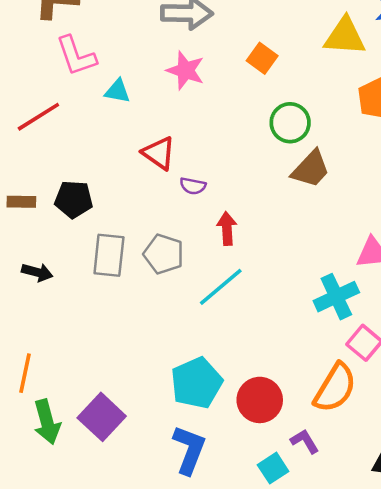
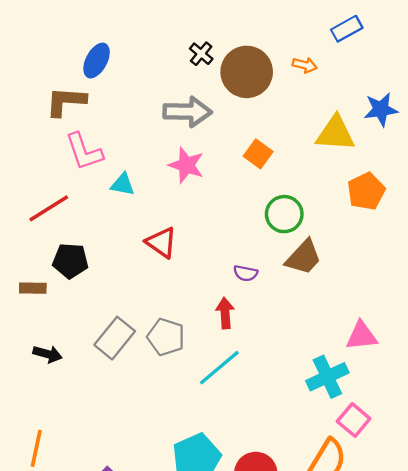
purple semicircle: (193, 186) -> (246, 273), moved
black pentagon: (74, 199) -> (70, 261), moved
gray rectangle: (109, 255) -> (115, 338), turned 33

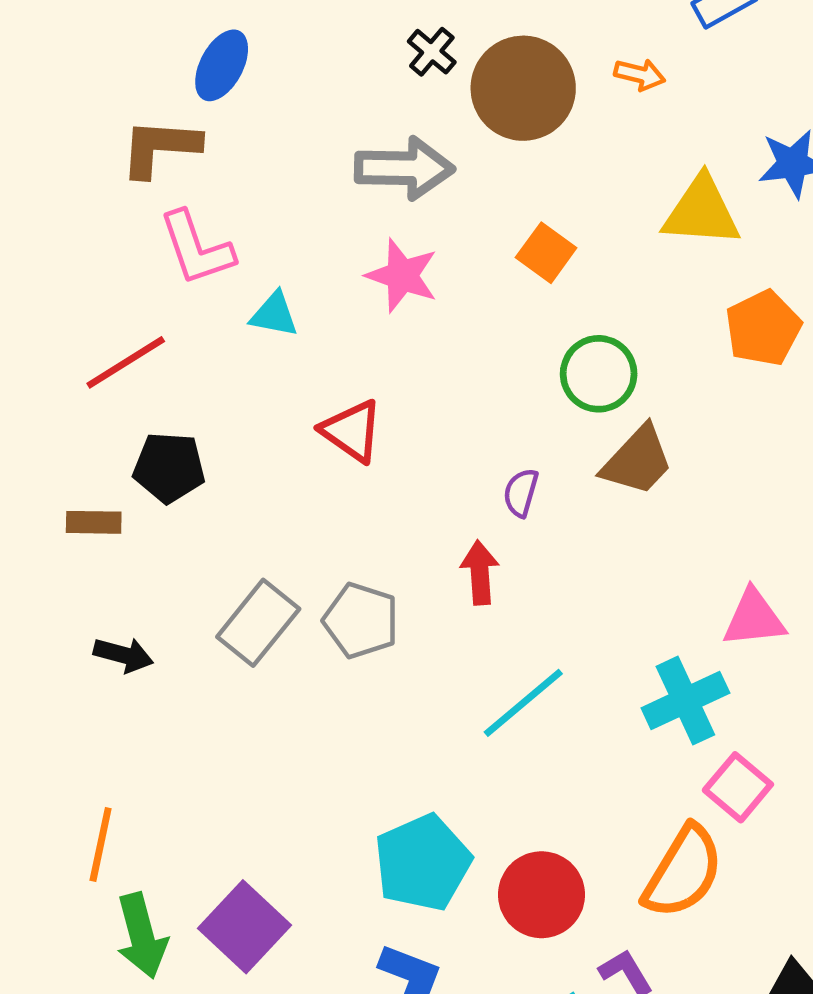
purple semicircle: (246, 273) -> (521, 493), turned 95
cyan line: (219, 368) -> (523, 703), moved

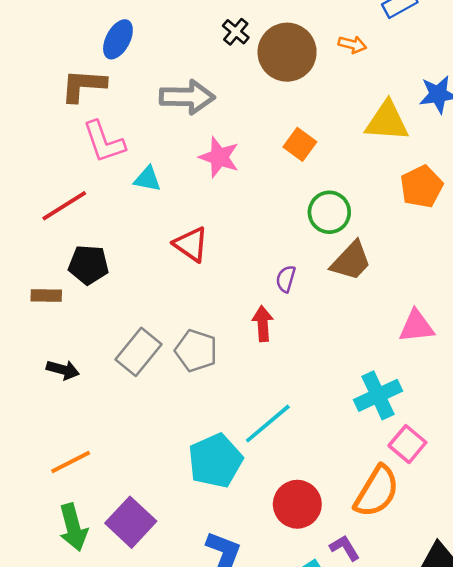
gray arrow: (404, 168) -> (187, 97), moved
pink triangle: (754, 618) -> (416, 326), moved
cyan line: (523, 703) -> (268, 424), moved
orange line: (101, 844) -> (71, 462), moved, turned 51
cyan pentagon: (423, 863) -> (215, 461), moved

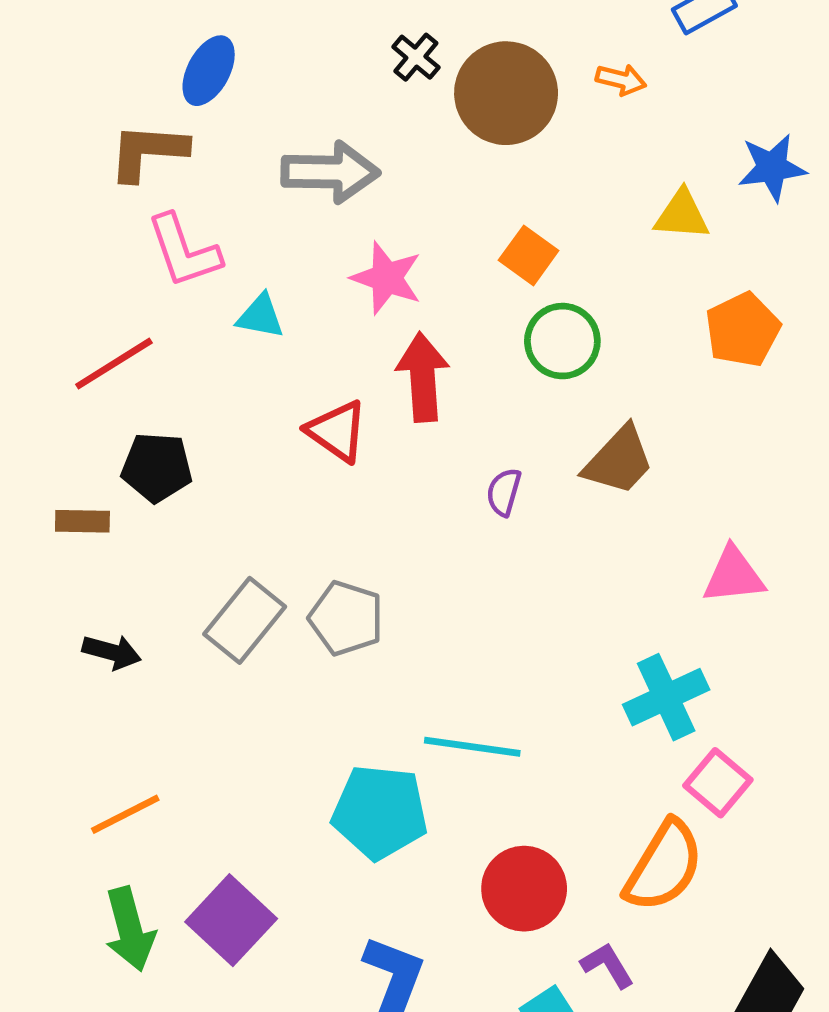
yellow triangle: (387, 121) -> (682, 215), size x0.7
green circle: (329, 212) -> (562, 341), moved
red arrow: (263, 324) -> (423, 377), moved, size x1.4
cyan line: (268, 424) -> (472, 747), turned 48
cyan pentagon: (215, 461) -> (380, 812), turned 30

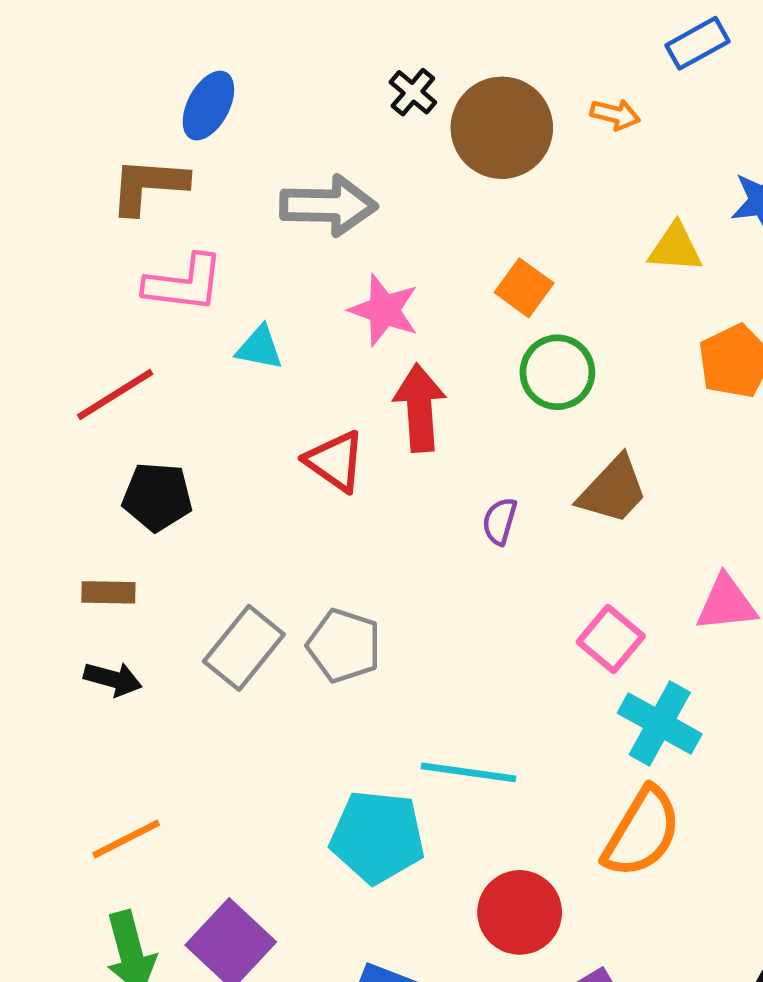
pink L-shape: (184, 251) -> (184, 283), turned -64
brown rectangle: (82, 521) -> (108, 592), moved
cyan cross: (666, 697) -> (660, 723), turned -36
pink square: (718, 783) -> (611, 639), moved
orange semicircle: (664, 866) -> (642, 832), moved

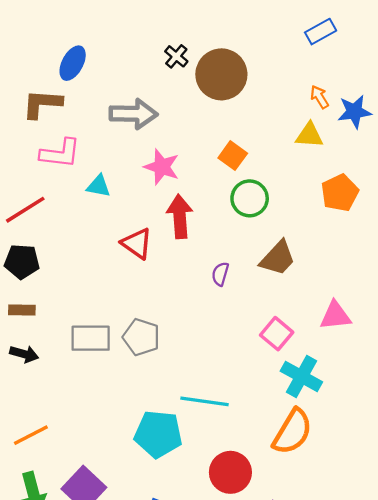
orange arrow: (615, 114) -> (319, 97), moved, turned -135
black pentagon: (157, 497) -> (22, 262), moved
gray rectangle: (244, 648) -> (91, 338), turned 51

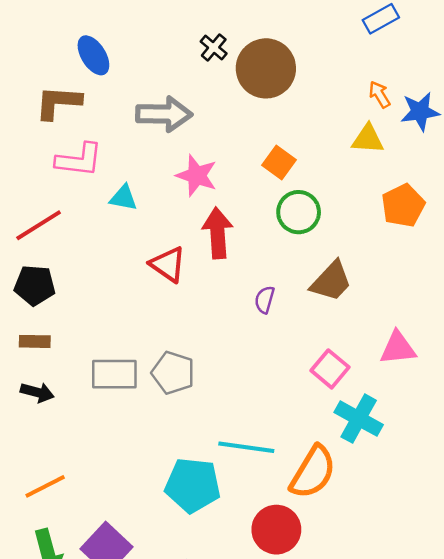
blue ellipse: (73, 63) -> (93, 55), turned -60
orange semicircle: (292, 432) -> (313, 472), moved

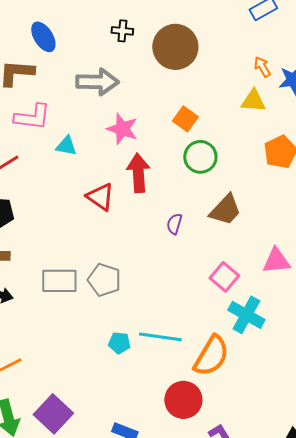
black cross: (214, 48) -> (122, 31), moved, turned -35
cyan pentagon: (193, 485) -> (119, 343), moved, size x0.5

